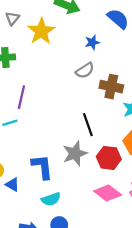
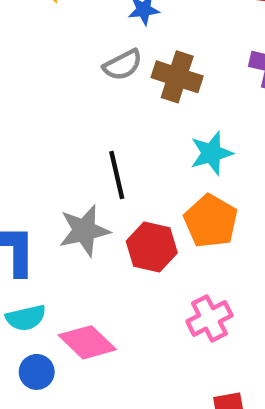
brown cross: (111, 87) -> (177, 77), moved
pink diamond: (108, 193) -> (87, 342), moved

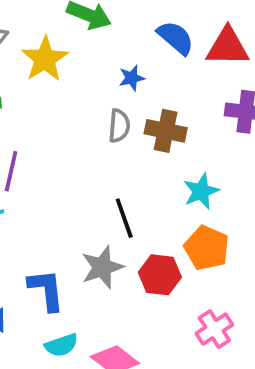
gray semicircle: (123, 65) -> (119, 126), turned -52

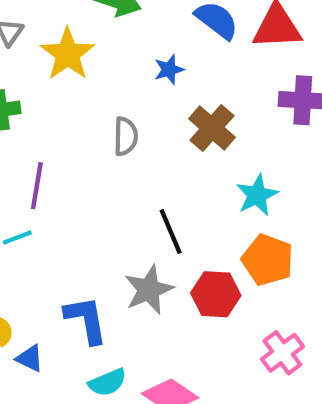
gray semicircle: (119, 126) -> (126, 136), moved
brown cross: (166, 131) -> (212, 128), turned 33

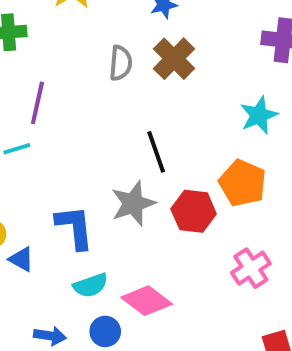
brown cross: (212, 128) -> (174, 59), moved
cyan star: (257, 195) -> (259, 115), moved

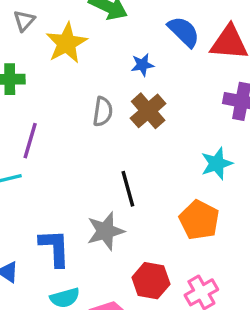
red hexagon: (194, 211) -> (151, 281), moved

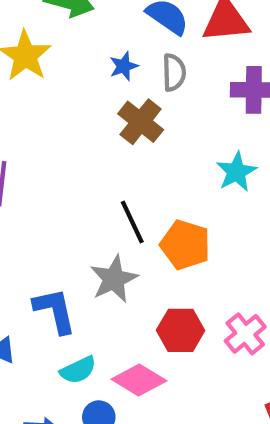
gray semicircle: (103, 112) -> (174, 72), moved
orange pentagon: (199, 220) -> (185, 245), moved

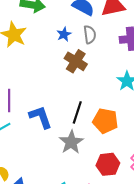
black line: (132, 222) -> (77, 112), turned 50
blue L-shape: (55, 311) -> (41, 117), moved

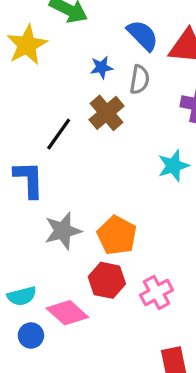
black line: (77, 112) -> (59, 134), moved
orange pentagon: (105, 121) -> (117, 235), moved

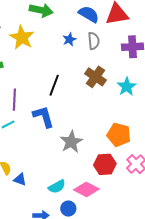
brown cross: (107, 113) -> (95, 77), moved
orange pentagon: (117, 235) -> (119, 135), moved

